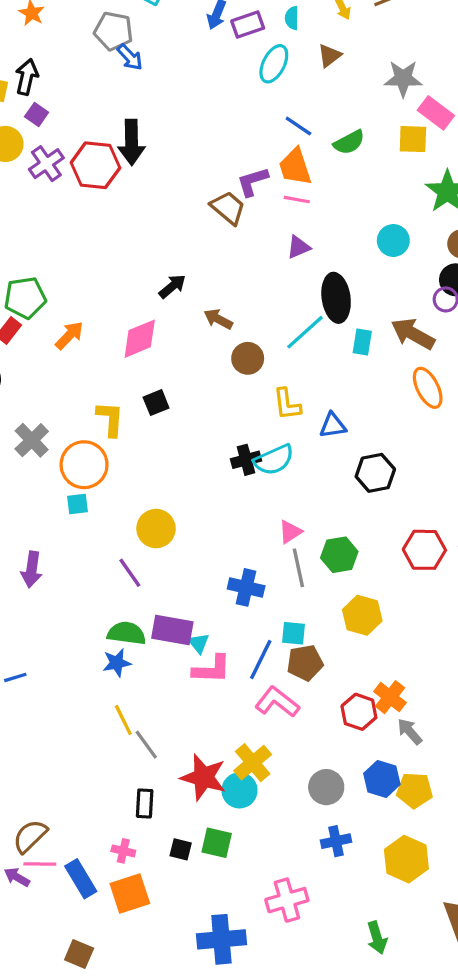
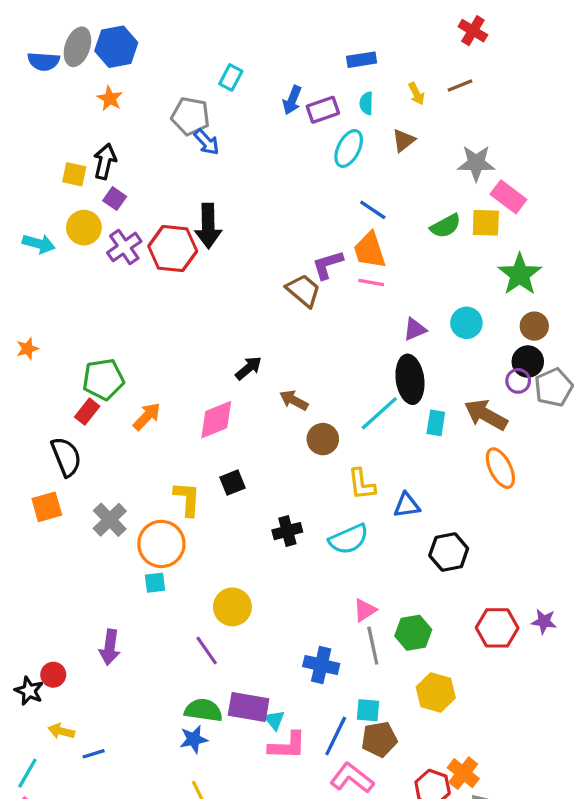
green semicircle: (349, 142) -> (445, 226), moved
purple triangle: (298, 247) -> (415, 329), moved
black cross: (246, 460) -> (287, 531), moved

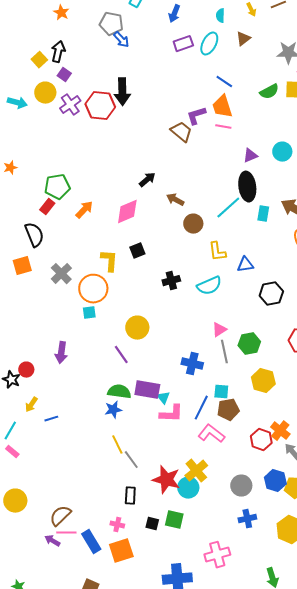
purple rectangle: (323, 110) -> (183, 44), moved
yellow square: (74, 174) -> (39, 60), turned 35
yellow arrow: (61, 731) -> (31, 405), turned -70

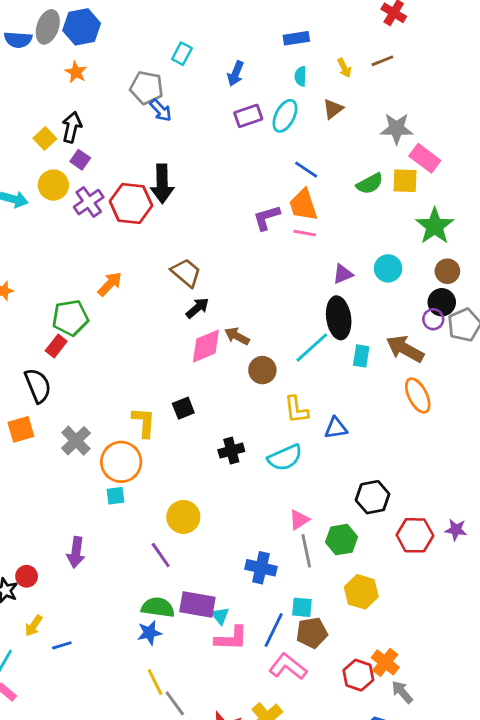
brown trapezoid: (181, 132) -> (186, 273), moved
orange arrow: (84, 210) -> (110, 284), moved
pink diamond: (127, 212) -> (206, 346), moved
black hexagon: (271, 294) -> (373, 497), moved

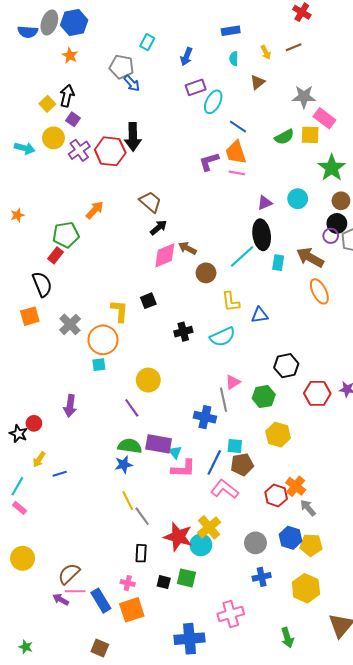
cyan ellipse: (285, 116) -> (213, 102), moved
gray line: (306, 551) -> (224, 400), moved

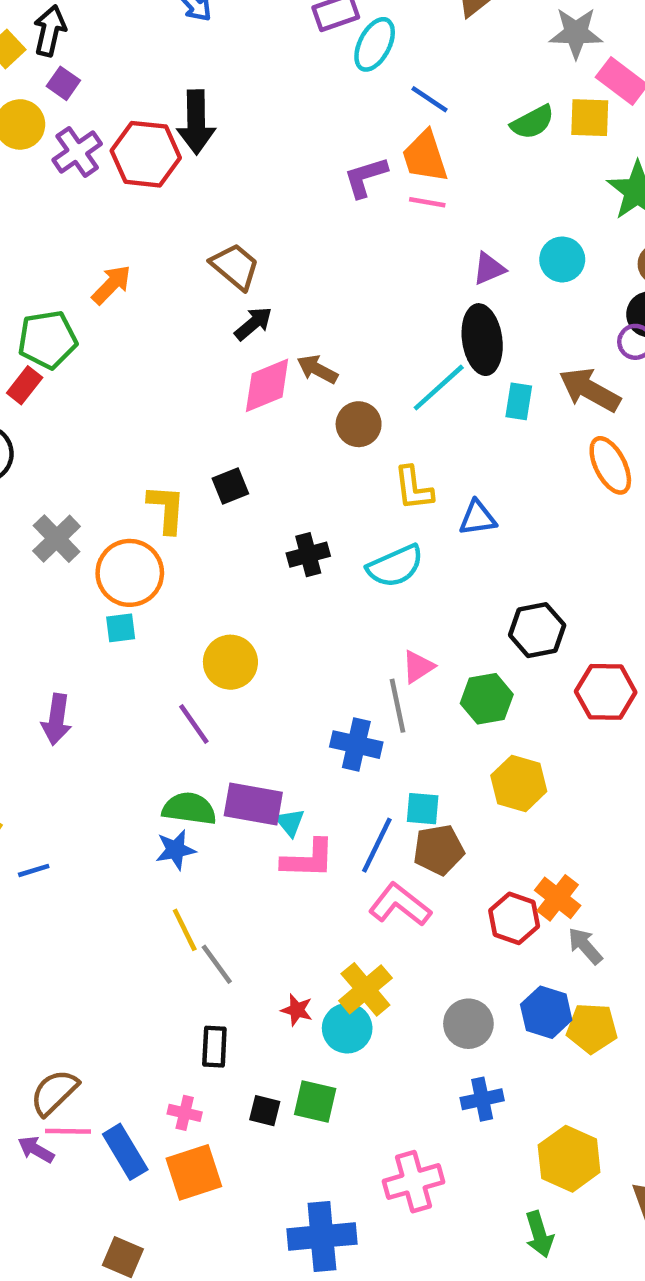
red star: (178, 537) -> (297, 1010), size x0.5
yellow hexagon: (306, 588) -> (569, 1159), moved

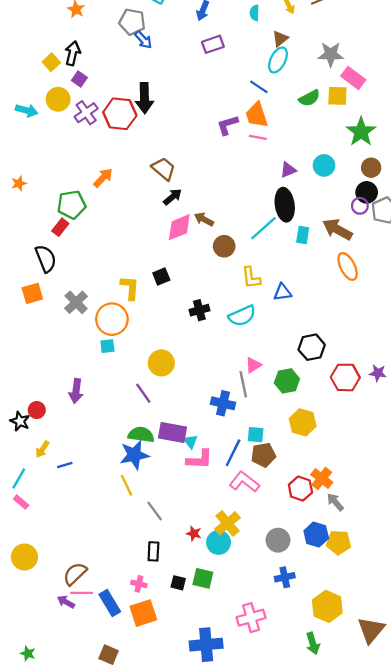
cyan ellipse: (375, 44) -> (278, 60), moved
blue star: (176, 850) -> (134, 455), size x1.5
yellow line: (185, 930) -> (127, 485), moved

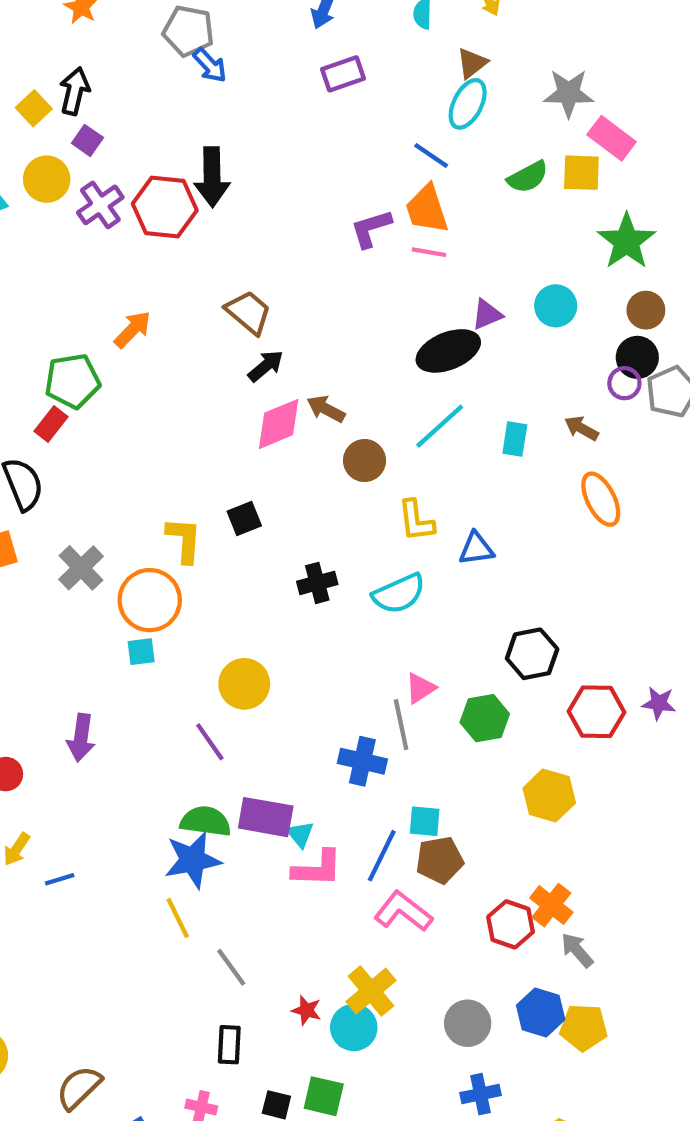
black ellipse: (285, 205) -> (448, 351), moved, turned 76
brown arrow: (337, 229) -> (581, 428), size x0.6
yellow hexagon: (303, 422) -> (549, 796), moved

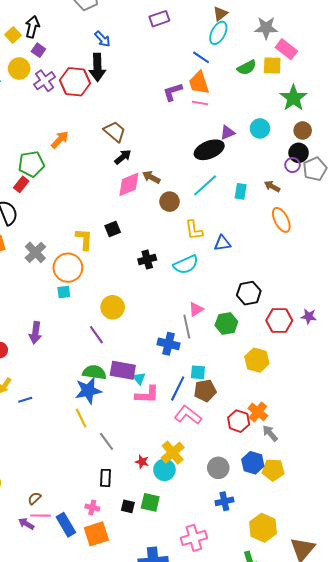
blue arrow: (210, 65) -> (102, 39), moved
brown semicircle: (79, 1088) -> (34, 498), size x0.6

